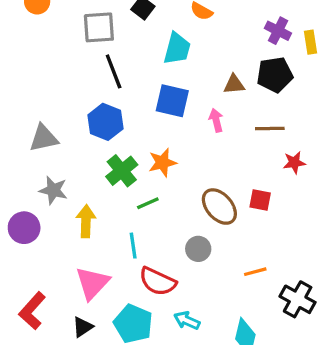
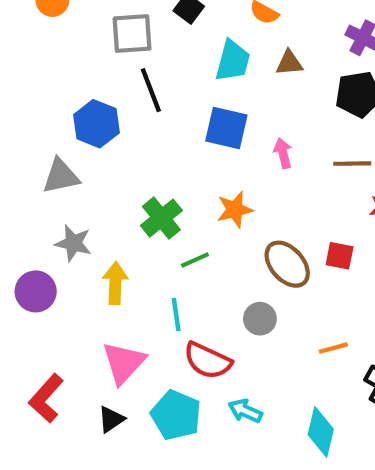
brown triangle: (234, 84) -> (289, 63), moved
blue hexagon: (105, 122) -> (96, 124), moved
orange star: (162, 163) -> (235, 210), moved

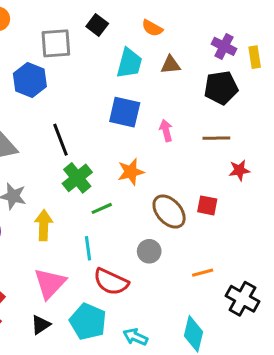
black line: (151, 90) -> (60, 140), moved
blue hexagon: (96, 124) -> (30, 80), moved
cyan arrow: (245, 411) -> (135, 337), moved

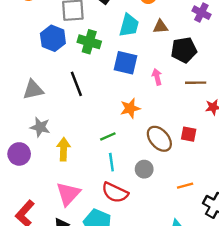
black pentagon: (221, 88) -> (184, 50), moved
green cross: (77, 178) -> (89, 42), moved, turned -35
cyan line: (88, 248) -> (111, 162), moved

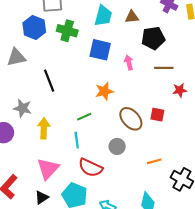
black line: (76, 84) -> (49, 81), moved
gray triangle: (33, 90) -> (16, 57), moved
cyan line: (111, 162) -> (77, 140), moved

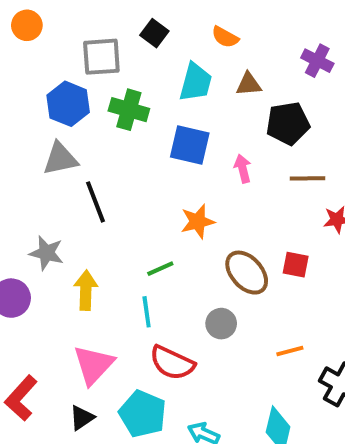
gray triangle: (16, 57) -> (60, 159), moved

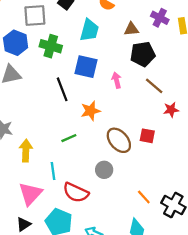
brown triangle: (249, 84) -> (131, 29), moved
brown line: (307, 178) -> (154, 86), turned 42
black line: (96, 202) -> (62, 89), moved
cyan line: (147, 312) -> (53, 171), moved
orange line: (290, 351) -> (144, 197), moved, turned 63

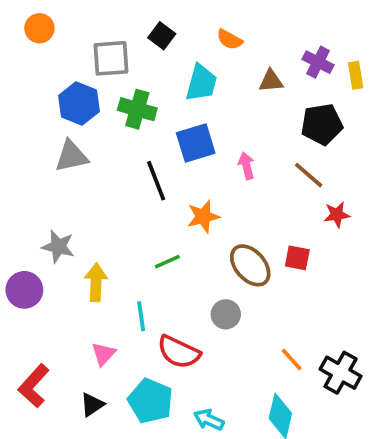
black pentagon: (143, 54) -> (322, 124), moved
blue square: (86, 67) -> (196, 143), turned -30
pink triangle: (30, 194) -> (103, 354), size x0.6

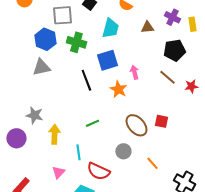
red star: (337, 215) -> (191, 86), moved
orange star: (203, 216) -> (118, 89), moved, turned -30
orange line: (292, 359) -> (152, 163), moved

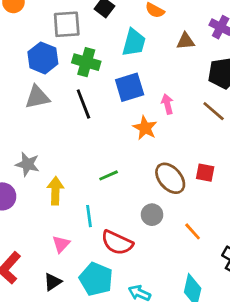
black line: (86, 80) -> (83, 104), moved

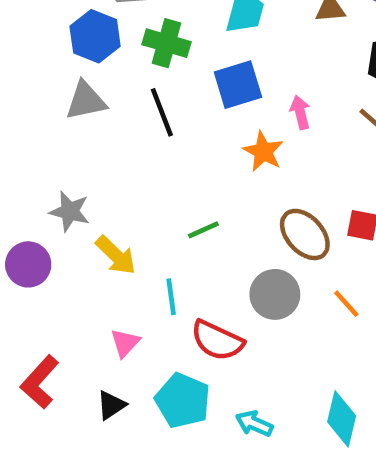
yellow arrow: (55, 191) -> (116, 255), turned 132
gray circle: (152, 215) -> (275, 294), size x1.4
orange line: (193, 231) -> (346, 304), moved

